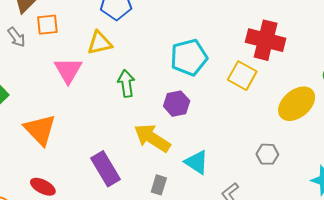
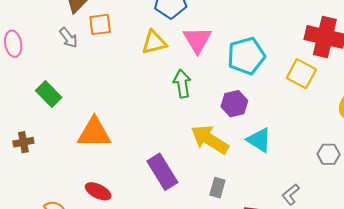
pink triangle: (68, 70) -> (197, 40), moved
orange triangle: (40, 130) -> (94, 133), turned -45
cyan triangle: (197, 162) -> (259, 140), moved

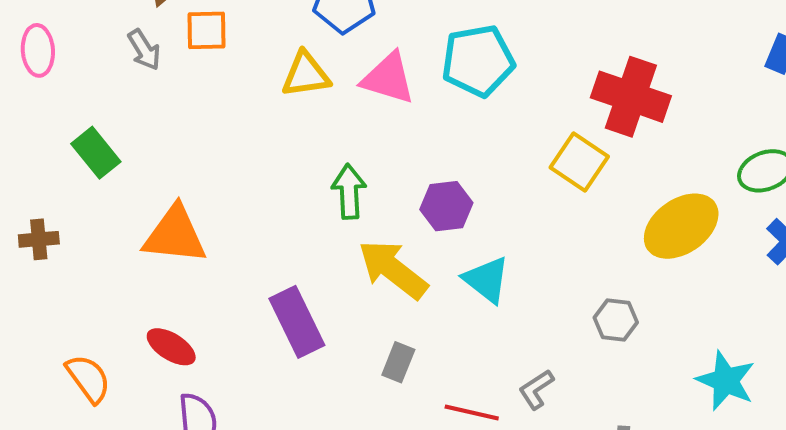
pink triangle: (197, 40) -> (388, 78), turned -48
cyan pentagon: (246, 56) -> (478, 61), moved
green arrow: (182, 84) -> (349, 192), moved

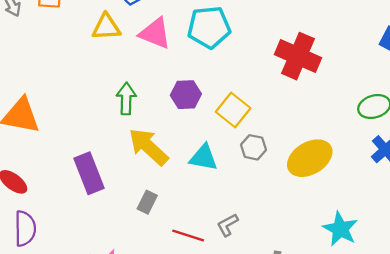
yellow square: (579, 162) -> (233, 110), moved
purple hexagon: (446, 206) -> (186, 95), moved
yellow ellipse: (681, 226) -> (310, 158), moved
cyan triangle: (487, 280) -> (204, 157), turned -32
gray hexagon: (616, 320) -> (253, 147), moved

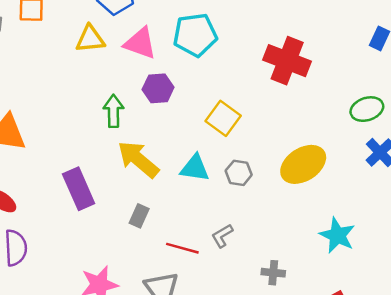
purple hexagon: (186, 95) -> (158, 88), moved
gray hexagon: (253, 147) -> (239, 173), moved

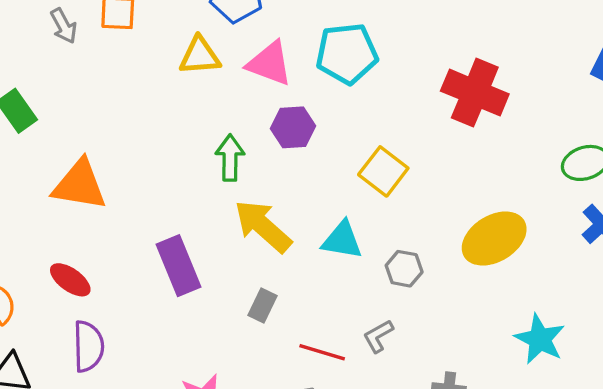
gray hexagon: (239, 173) -> (404, 269), moved

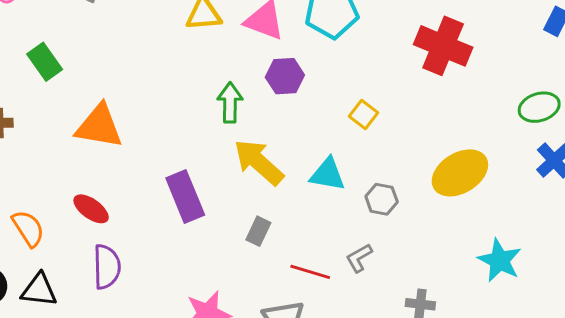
yellow square: (383, 171) -> (363, 115), size x0.7

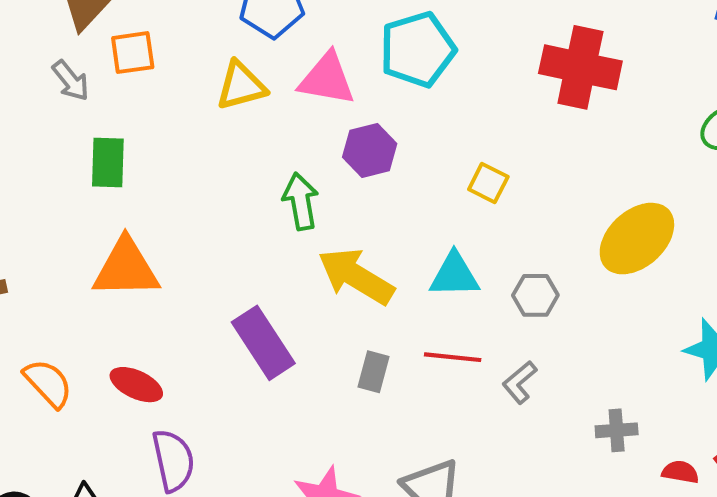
green rectangle: (45, 62) -> (108, 163), moved, turned 48
orange semicircle: (28, 228) -> (48, 383), moved
red line: (310, 272) -> (453, 357), moved

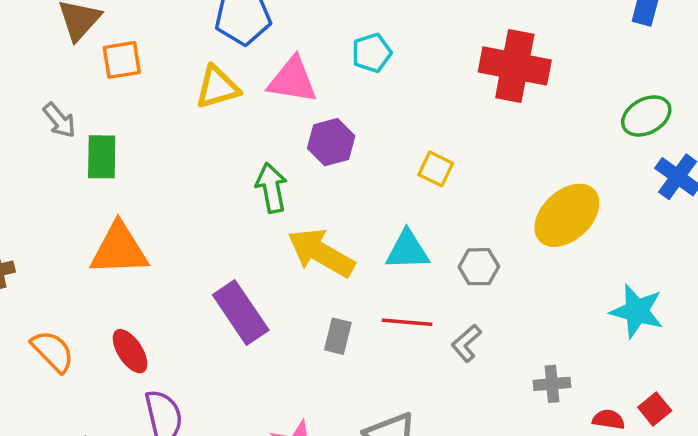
cyan pentagon: (418, 49) -> (372, 53), size x0.6
gray arrow: (71, 81) -> (59, 120), moved
red ellipse: (136, 385) -> (130, 351), turned 33

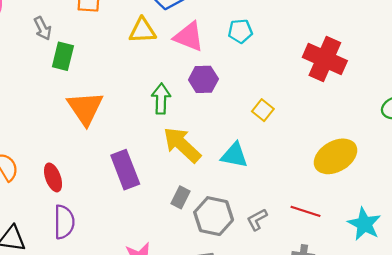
orange triangle: (119, 249) -> (85, 108), moved, turned 45
gray hexagon: (479, 267) -> (214, 216), moved, size x1.6
red line: (407, 322) -> (306, 211), moved

